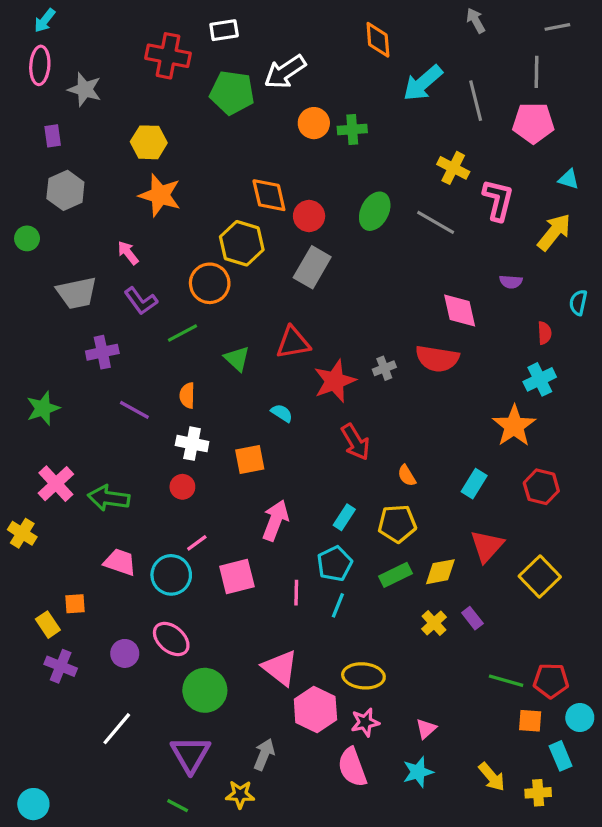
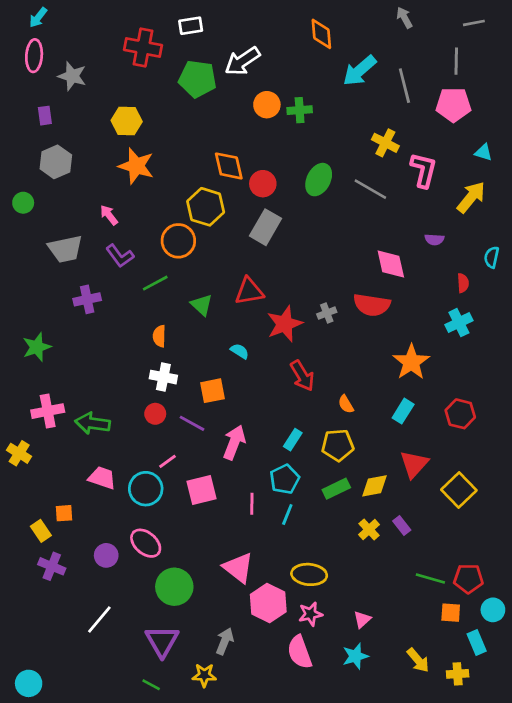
purple line: (134, 410) -> (192, 423), moved
orange star: (514, 426) -> (411, 362), moved
pink cross: (56, 484) -> (48, 411), turned 32

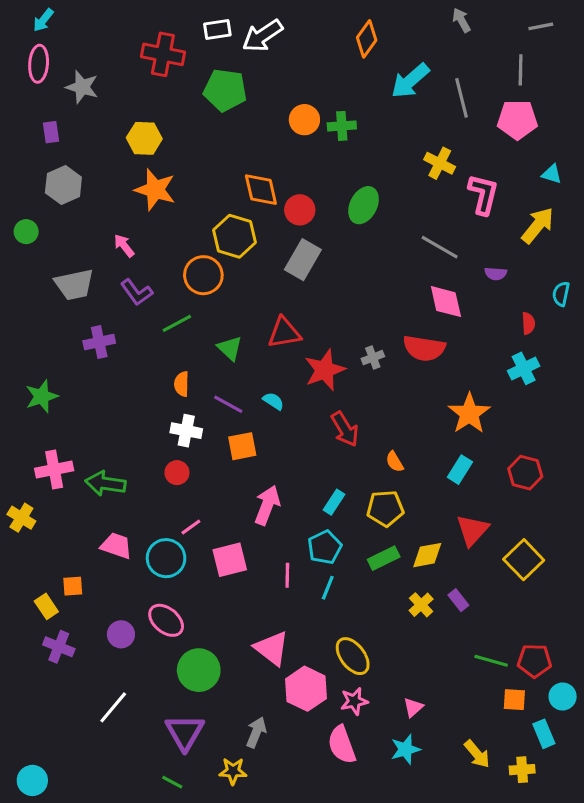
orange diamond: (321, 34) -> (367, 39), turned 40
white arrow: (242, 61) -> (262, 36), moved
gray line: (370, 189) -> (440, 247), moved
purple line: (192, 423) -> (228, 404), moved
yellow ellipse: (309, 574) -> (353, 656), turned 48

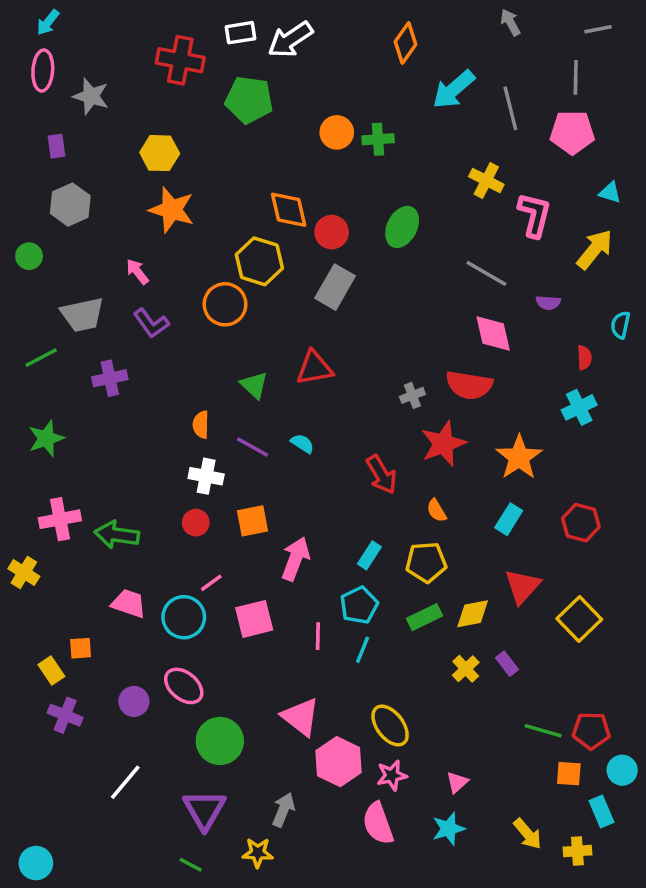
green line: (177, 323) -> (41, 358), moved
red star: (325, 370) -> (443, 444), moved
orange square: (242, 446) -> (253, 521), moved

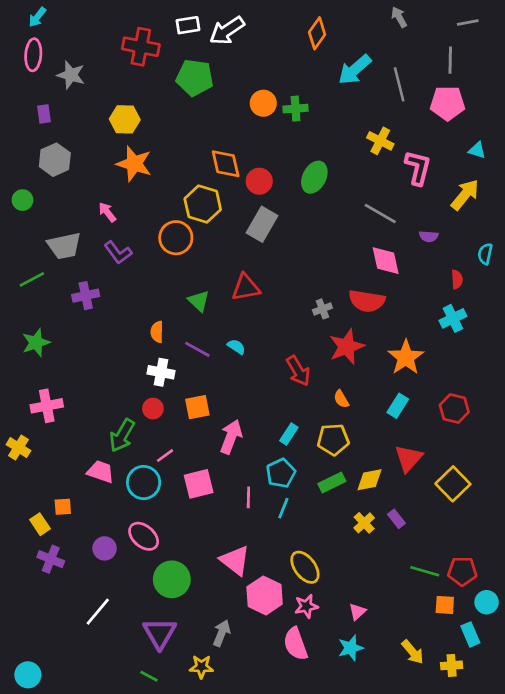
green arrow: (117, 535) -> (122, 435), moved, turned -68

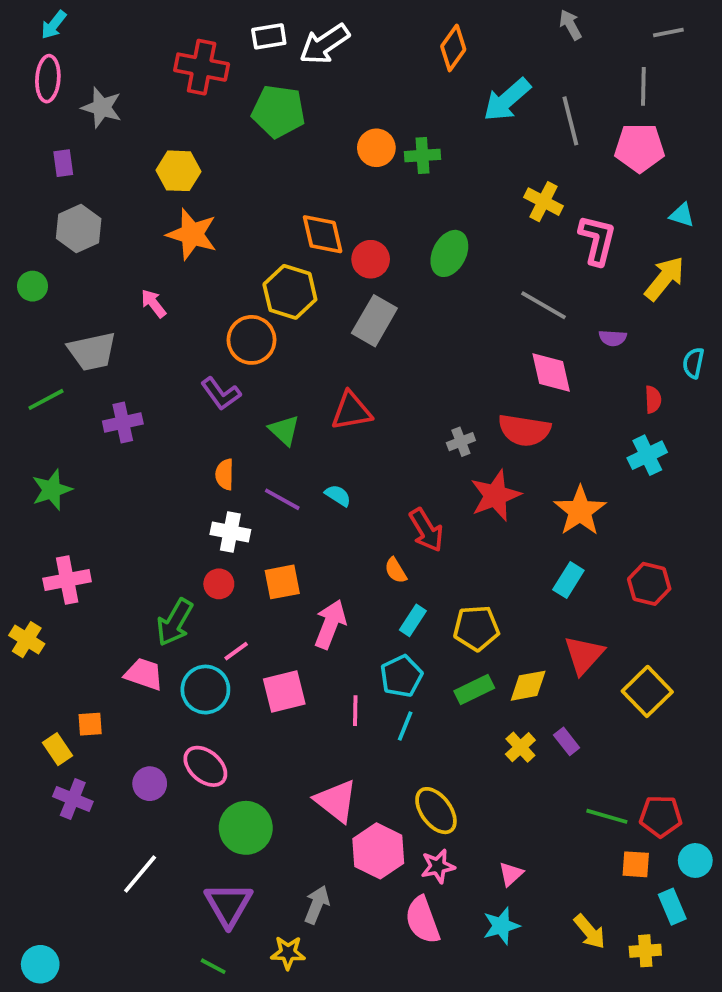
purple L-shape: (118, 253) -> (221, 394), moved
orange semicircle: (341, 399) -> (396, 570), moved

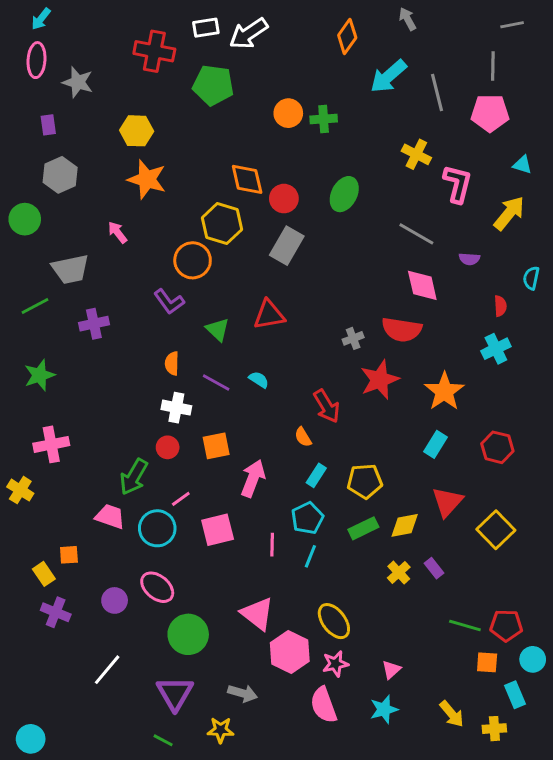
gray arrow: (570, 25) -> (408, 19), moved
green circle: (33, 286) -> (25, 219), size x1.4
gray arrow: (317, 905) -> (243, 693), turned 84

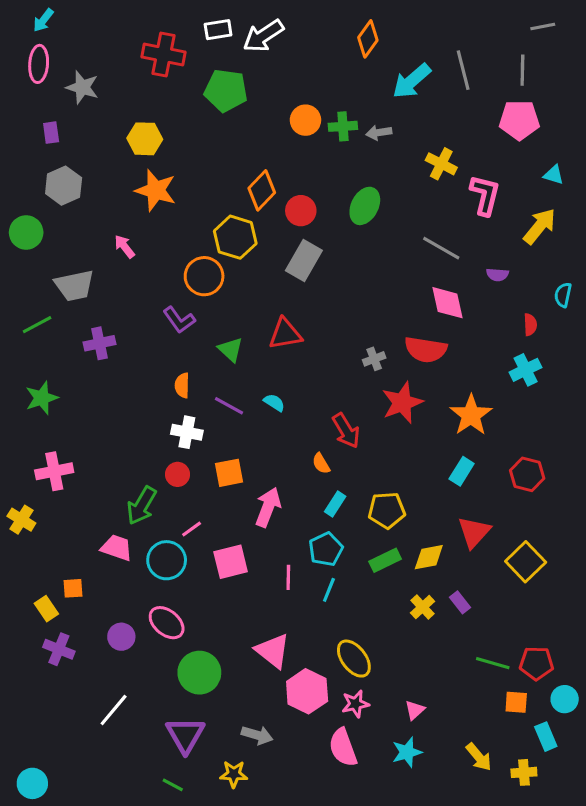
gray arrow: (408, 19) -> (379, 133), moved, turned -70
gray line: (437, 92) -> (463, 70), moved
orange diamond: (247, 179) -> (262, 190), turned 57

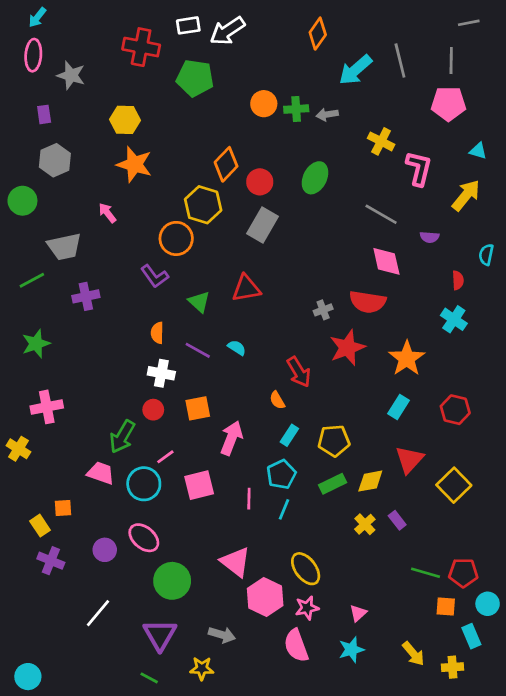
cyan cross: (526, 370) -> (454, 319), turned -30

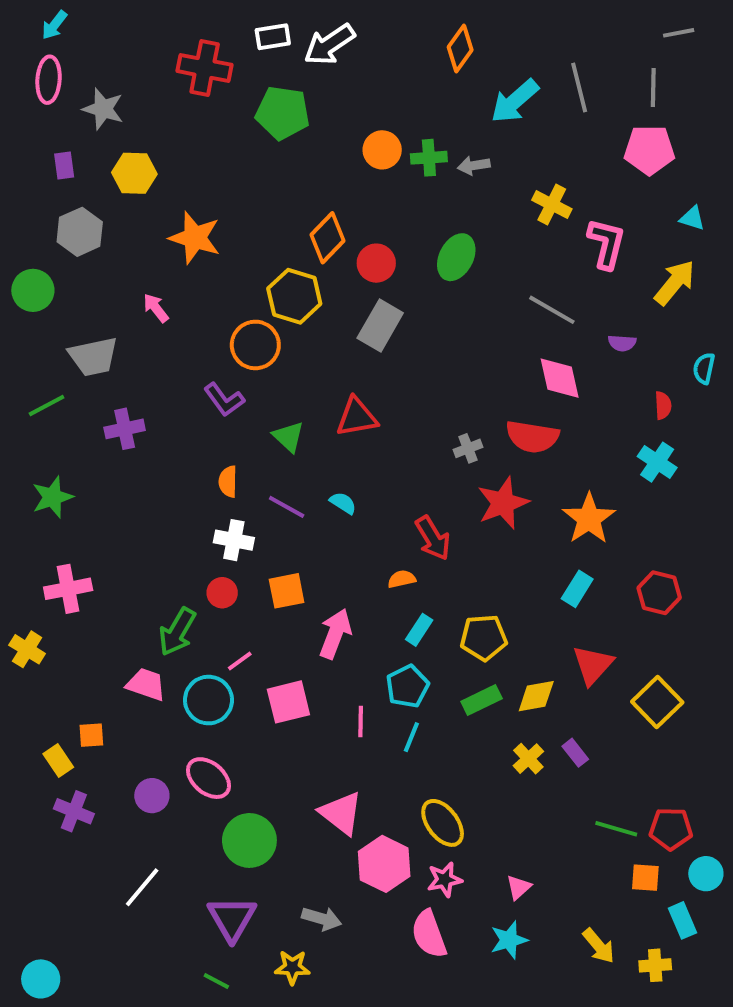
yellow hexagon: (125, 120) -> (134, 173), moved
orange semicircle: (277, 400) -> (402, 579), turned 108

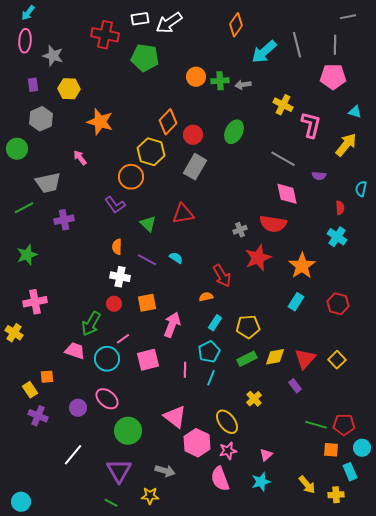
red triangle: (593, 665) -> (305, 359), moved
yellow square: (657, 702) -> (337, 360), size x0.7
yellow cross: (528, 759) -> (254, 399), moved

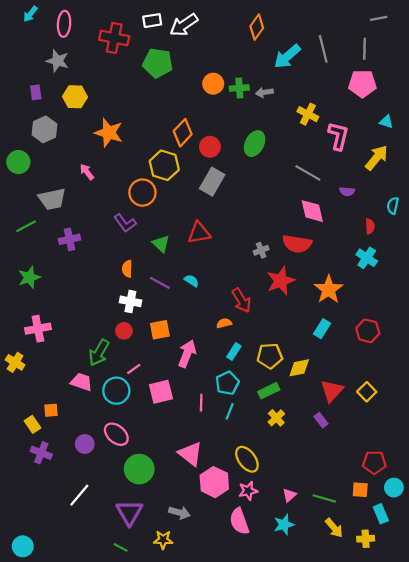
pink ellipse: (25, 41) -> (64, 24), moved
yellow diamond: (275, 357) -> (299, 368), moved
yellow cross: (254, 399) -> (276, 418), moved
green line: (316, 425) -> (324, 498), moved

